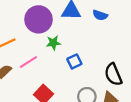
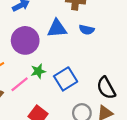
green star: (53, 43) -> (38, 71), moved
blue square: (74, 61) -> (66, 79), size x1.5

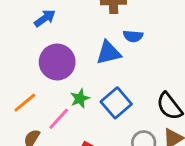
blue triangle: (57, 28) -> (108, 53), moved

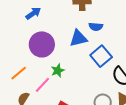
blue square: (116, 103) -> (101, 56), moved

